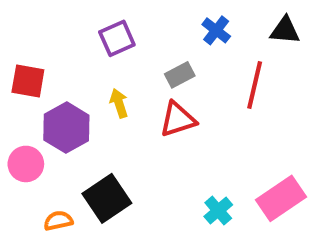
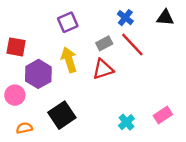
red line: (255, 85) -> (132, 45), moved, turned -56
yellow arrow: (119, 103) -> (69, 60), size x1.5
pink rectangle: (281, 198) -> (163, 115), size x0.7
orange semicircle: (58, 221) -> (24, 128), moved

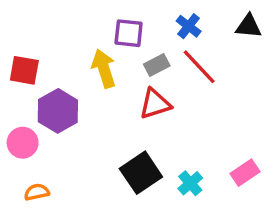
purple square: (68, 22) -> (129, 33), moved, turned 30
yellow arrow: (69, 60) -> (104, 69), moved
black square: (62, 115) -> (141, 173), moved

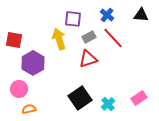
pink circle: (23, 143) -> (19, 89), moved
orange semicircle: (37, 192) -> (29, 109), moved

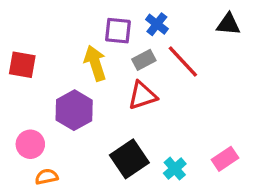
blue cross: (107, 15) -> (157, 24), moved
purple hexagon: (33, 63) -> (74, 110), moved

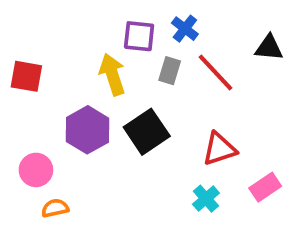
black triangle: (228, 24) -> (269, 48), moved
gray rectangle: (144, 60) -> (170, 71), turned -45
red triangle: (142, 96) -> (219, 149), moved
black square: (129, 159) -> (147, 132), moved

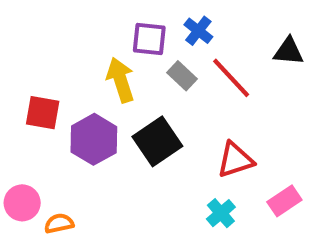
gray rectangle: (170, 71) -> (182, 76), turned -64
red square: (26, 76) -> (43, 113), moved
pink circle: (36, 170) -> (22, 203), moved

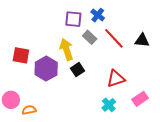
black triangle: (289, 51) -> (142, 40), moved
yellow arrow: (120, 80) -> (66, 49), moved
black square: (157, 141) -> (77, 70), size x0.6

